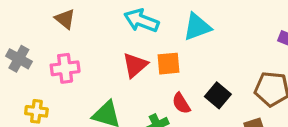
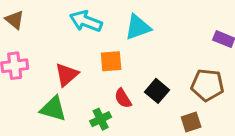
red triangle: (135, 65) -> (67, 75), moved

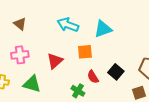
green triangle: (53, 109) -> (32, 84), moved
green cross: (101, 119) -> (78, 91), turned -32

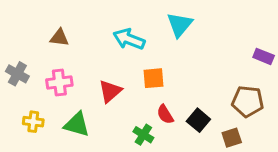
brown triangle: (20, 24) -> (59, 38), turned -32
cyan triangle: (103, 29) -> (180, 25), moved, turned -30
black square: (116, 72) -> (198, 120), moved

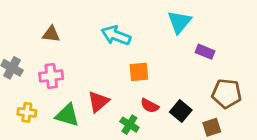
cyan triangle: (180, 25) -> (179, 22), moved
purple rectangle: (264, 56) -> (205, 52), moved
red triangle: (110, 91) -> (98, 102), moved
red semicircle: (165, 114) -> (150, 106), turned -30

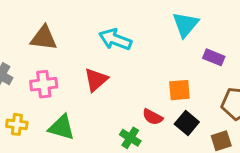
brown triangle: (51, 34) -> (44, 38), size x1.4
orange square: (139, 72) -> (179, 90), moved
red triangle: (98, 102) -> (96, 80), moved

